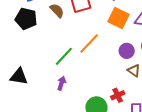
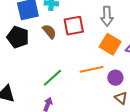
orange line: (89, 44) -> (91, 69), moved, turned 30

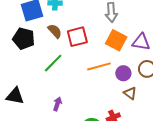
red square: (74, 26) -> (77, 37), moved
green line: (52, 78) -> (53, 63), moved

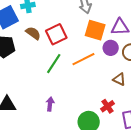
green line: (53, 63) -> (54, 64), moved
purple circle: (123, 73) -> (111, 48), moved

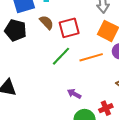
purple arrow: (50, 104) -> (74, 94), moved, turned -80

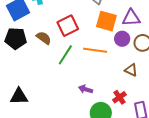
brown semicircle: (47, 22) -> (44, 38), moved
orange line: (91, 57) -> (95, 50), turned 35

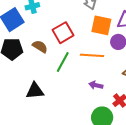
purple arrow: (86, 89) -> (96, 85), moved
black triangle: (19, 96) -> (35, 91), moved

